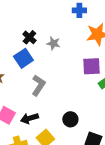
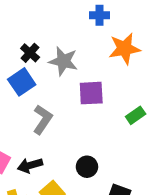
gray star: (53, 43) -> (63, 61), size x1.5
purple square: (91, 66) -> (91, 93), moved

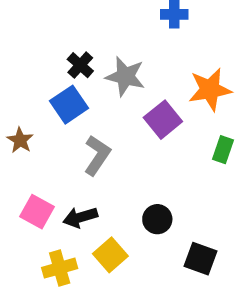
orange star: (124, 49) -> (210, 90), moved
purple square: (91, 93) -> (163, 120), turned -36
green rectangle: (136, 115) -> (223, 150), turned -36

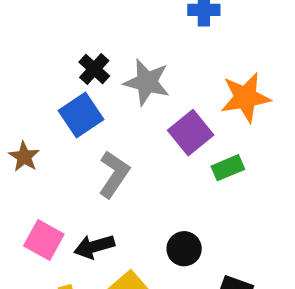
green rectangle: (223, 150) -> (228, 168), moved, turned 48

